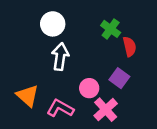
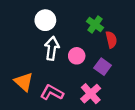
pink circle: (89, 88) -> (77, 56), moved

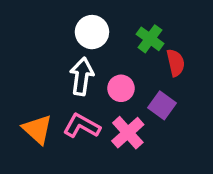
white circle: (45, 20) -> (92, 32), moved
pink L-shape: (52, 93) -> (82, 126), moved
pink cross: (91, 94) -> (128, 133), moved

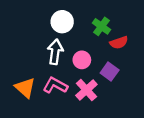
red semicircle: (176, 63) -> (119, 43), turned 84

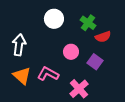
white arrow: (55, 52) -> (19, 45), moved
pink cross: (86, 90) -> (79, 89), moved

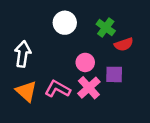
purple square: (95, 62) -> (114, 74), turned -35
pink cross: (79, 89) -> (89, 88), moved

